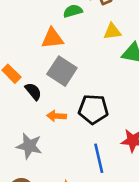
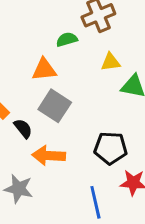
black pentagon: (93, 109) -> (111, 148), moved
orange arrow: (56, 116) -> (49, 156), size x1.5

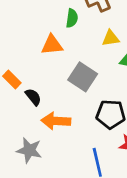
green semicircle: (67, 39) -> (72, 18), turned 114
gray square: (55, 106) -> (83, 77), moved

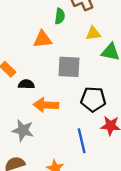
gray square: (83, 77) -> (69, 67), turned -30
black semicircle: (33, 97) -> (26, 84), turned -49

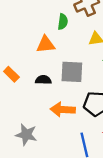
black semicircle: (26, 84) -> (43, 80), moved
orange arrow: (46, 105) -> (63, 110), moved

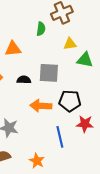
orange triangle: (46, 45) -> (13, 49), moved

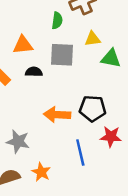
gray square: (49, 73) -> (62, 55), moved
black semicircle: (24, 80) -> (34, 72), moved
orange star: (37, 161) -> (41, 172), moved

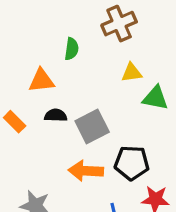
green semicircle: (57, 21) -> (72, 49), moved
gray square: (62, 55) -> (92, 126), moved, turned -30

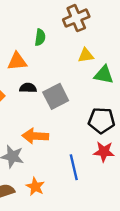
black pentagon: (132, 163) -> (101, 120), moved
orange arrow: (86, 171) -> (35, 136), moved

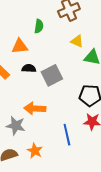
yellow triangle: (86, 55) -> (77, 41), turned 32

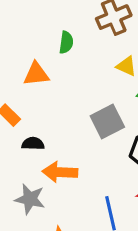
black semicircle: (29, 68) -> (33, 144), moved
gray square: (52, 75) -> (107, 121), moved

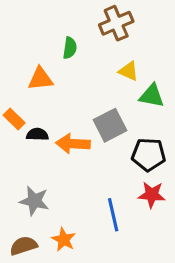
black semicircle: (33, 144) -> (37, 134), moved
orange arrow: (60, 172) -> (73, 144), moved

